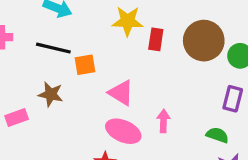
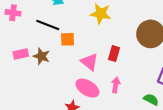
red rectangle: (156, 39) -> (114, 54), moved
pink rectangle: (17, 117) -> (21, 54), moved

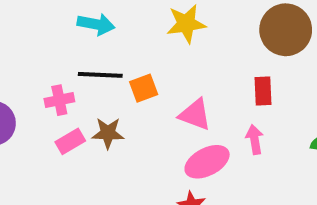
pink cross: (13, 13) -> (59, 100), moved
red rectangle: (114, 54) -> (263, 91), moved
pink ellipse: (87, 88) -> (207, 162), turned -40

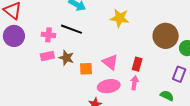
orange square: (144, 88) -> (86, 69), moved
red rectangle: (263, 91) -> (137, 64), moved

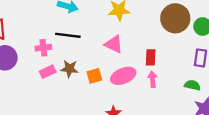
pink triangle: (110, 62) -> (114, 44), moved
pink ellipse: (109, 86) -> (123, 76), moved

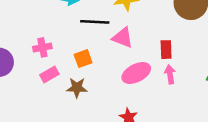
black line: (68, 35) -> (95, 22), moved
brown star: (69, 69) -> (77, 88), moved
orange square: (94, 76) -> (83, 59), moved

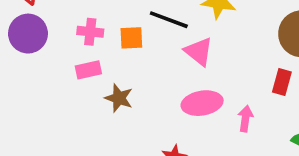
red rectangle: (166, 50) -> (282, 82), moved
orange square: (83, 59) -> (131, 38), moved

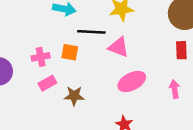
orange square: (131, 38) -> (70, 52), turned 30
pink arrow: (245, 119) -> (175, 89), moved

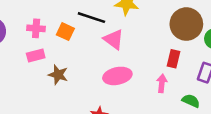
pink arrow: (175, 89) -> (162, 83), moved

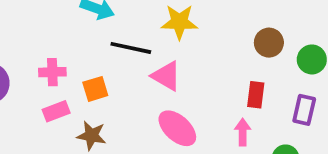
brown circle: (186, 24) -> (269, 43), size x0.6
orange square: (65, 32) -> (95, 89), moved, turned -36
pink ellipse: (117, 76) -> (177, 128), turned 60

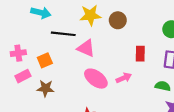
brown circle: (269, 43) -> (118, 20), moved
pink arrow: (243, 132) -> (124, 78), moved, turned 72

